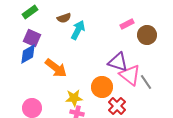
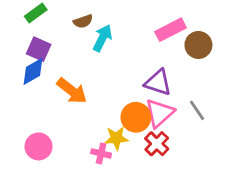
pink rectangle: (127, 24) -> (171, 30), size x1.5
pink triangle: (130, 75) -> (159, 113), moved, turned 40
yellow star: (74, 98) -> (116, 138), moved

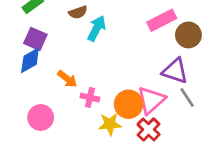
purple triangle: (158, 82) -> (175, 71), moved
orange arrow: (72, 91) -> (67, 79), size x0.7
pink circle: (39, 146) -> (41, 118), moved
pink cross: (101, 153) -> (90, 98), moved

